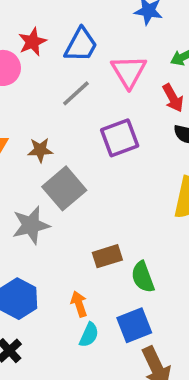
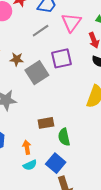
gray square: (64, 188) -> (37, 73), moved
blue square: (134, 325) -> (56, 163), turned -36
cyan semicircle: (89, 335) -> (30, 165), turned 32

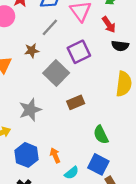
brown star: (17, 59) -> (32, 51), moved
brown rectangle: (46, 123) -> (76, 102), moved
orange arrow: (27, 147) -> (55, 155), moved

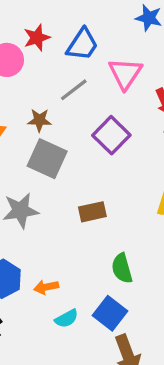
purple square: (79, 52) -> (111, 135), turned -30
gray square: (56, 73) -> (47, 159), moved, turned -30
orange arrow: (55, 155) -> (46, 287), turned -88

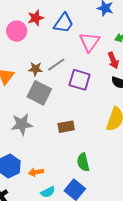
gray line: (74, 90) -> (56, 65), moved
purple square: (111, 135) -> (80, 80), turned -30

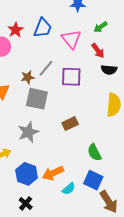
orange arrow: (36, 172) -> (53, 173), size x1.5

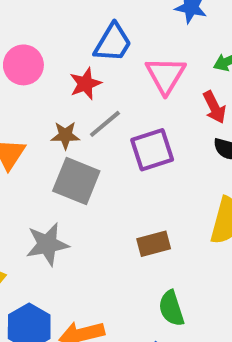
red star: (15, 30) -> (85, 84), moved
purple square: (71, 77) -> (152, 150), turned -30
brown rectangle: (70, 124) -> (154, 244), moved

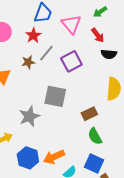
gray square: (76, 181) -> (55, 96), moved
brown rectangle: (154, 244) -> (89, 114), moved

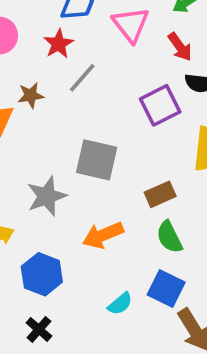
purple square: (71, 61) -> (160, 105), moved
brown star: (28, 62) -> (31, 95), moved
orange arrow: (54, 157) -> (103, 235), moved

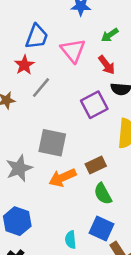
orange arrow: (103, 235) -> (63, 178), moved
cyan semicircle: (120, 304) -> (71, 240), turned 126

